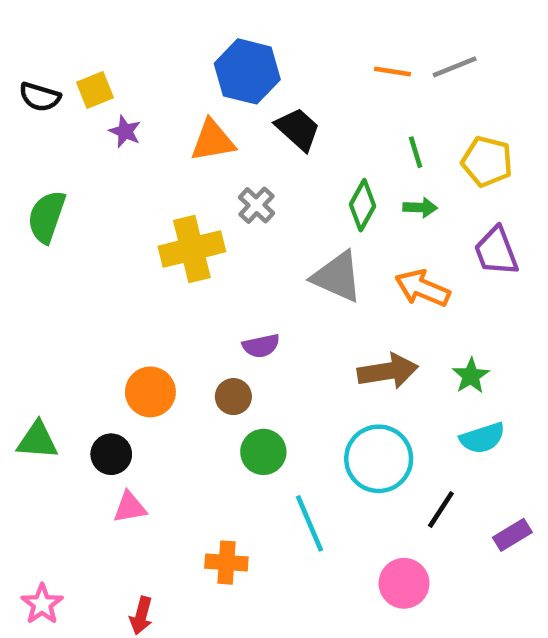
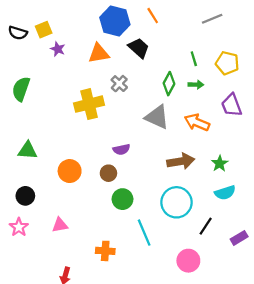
orange line: (392, 71) -> (153, 16), moved, turned 49
green triangle: (37, 440) -> (27, 151), moved
black circle: (111, 454) -> (25, 196), moved
pink star: (42, 604) -> (19, 227), moved

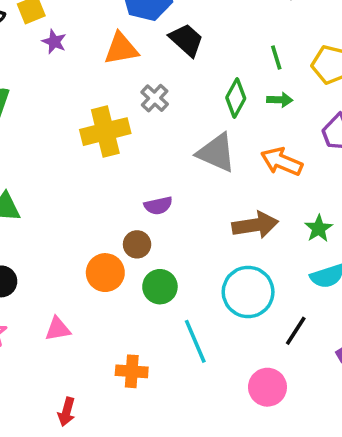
orange circle: (70, 171) -> (105, 273), moved

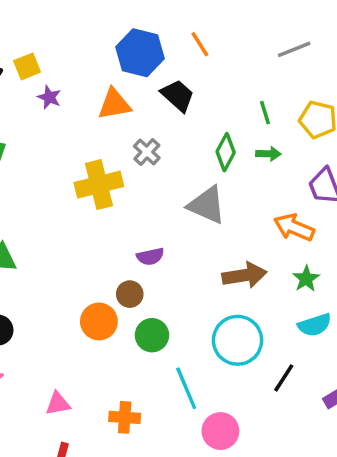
orange arrow: (282, 162) -> (294, 227), moved
pink triangle: (58, 329) -> (58, 404), moved
pink circle: (267, 387) -> (220, 431), moved

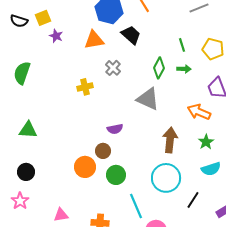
yellow cross: (99, 185) -> (85, 87), size x0.6
brown arrow: (244, 275) -> (170, 140), turned -75

